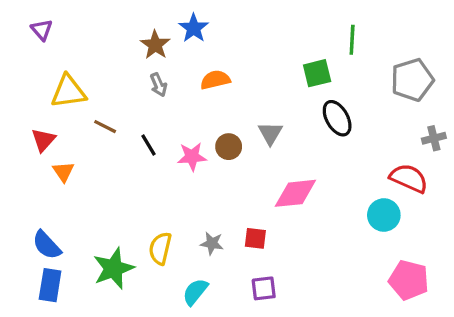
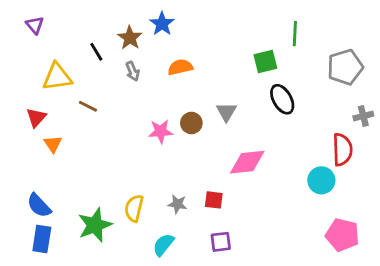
black line: (149, 145) -> (96, 52), moved
red semicircle: (409, 178) -> (342, 150), turned 64

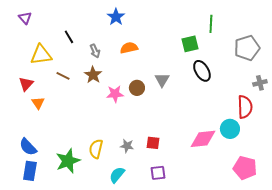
brown star: (130, 38) -> (93, 75), moved
pink diamond: (247, 162) -> (203, 139), moved

